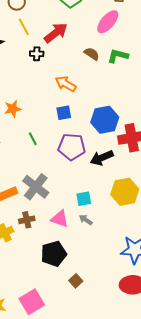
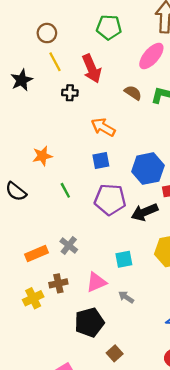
red arrow: (56, 33) -> (92, 69), turned 105
gray cross: (36, 187) -> (69, 245), size x0.6
pink triangle: (60, 219) -> (96, 282), turned -42
gray arrow: (86, 220) -> (126, 297), moved

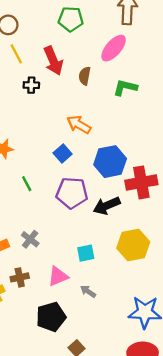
brown semicircle: (133, 93) -> (85, 76), moved, turned -114
orange arrow: (103, 127) -> (79, 125), moved
blue square: (101, 160) -> (63, 153), turned -30

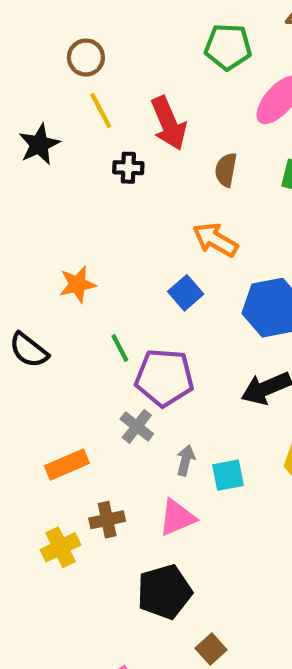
green pentagon: (71, 19) -> (228, 47), moved
brown semicircle: (85, 76) -> (226, 170), moved
purple pentagon: (72, 193) -> (164, 378), moved
gray cross: (30, 239) -> (137, 426), moved
gray arrow: (88, 291) -> (186, 460), moved, turned 70

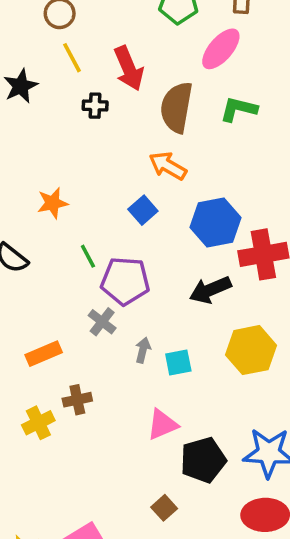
brown semicircle: (226, 170) -> (177, 107), size x1.8
pink triangle: (177, 518) -> (162, 425), moved
black pentagon: (164, 592) -> (203, 460), moved

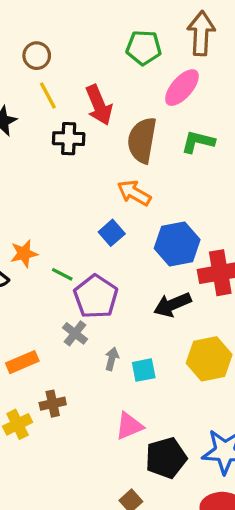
black cross: (95, 106) -> (69, 139), size x1.4
orange star: (53, 203) -> (24, 254), moved
green line: (88, 256) -> (62, 274), turned -35
purple pentagon: (125, 281) -> (96, 297), turned 30

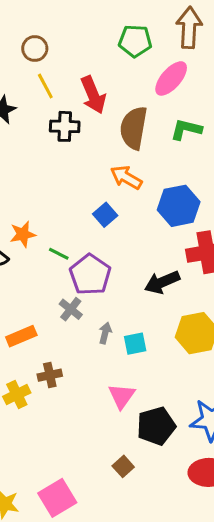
blue hexagon: (177, 244) -> (179, 206), moved
pink triangle: (129, 426) -> (122, 396), turned -32

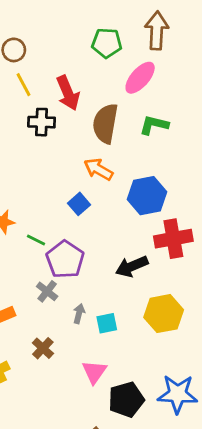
brown cross: (50, 375) -> (43, 348), moved, turned -35

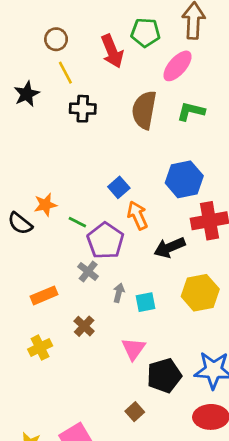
red arrow: (68, 93) -> (112, 51), moved
orange arrow: (98, 169) -> (137, 215), moved, turned 36

